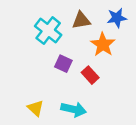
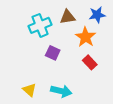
cyan cross: (48, 31) -> (40, 25), turned 30
red rectangle: (90, 75) -> (90, 62), moved

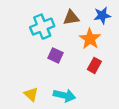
red rectangle: (90, 62) -> (94, 65), turned 72

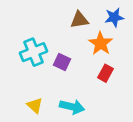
cyan cross: (42, 27) -> (34, 52), moved

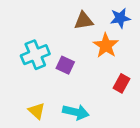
red rectangle: (105, 73) -> (121, 83), moved

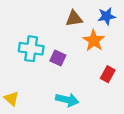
cyan cross: (35, 55) -> (31, 49), turned 30
yellow triangle: (37, 111) -> (11, 99), moved

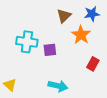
brown triangle: (74, 19) -> (64, 16), turned -35
purple square: (58, 58) -> (50, 50), turned -32

